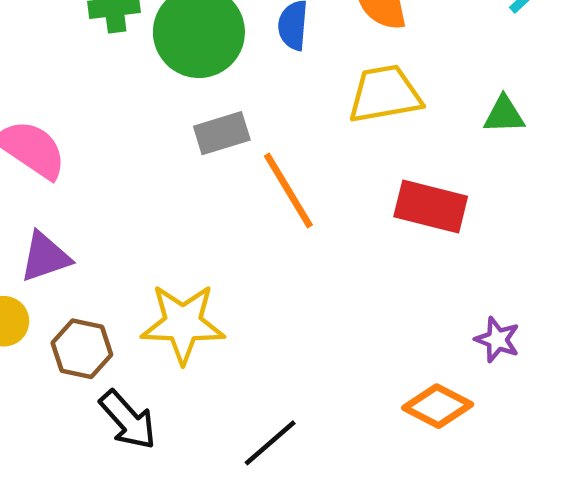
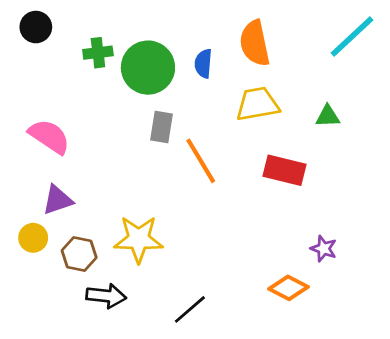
gray rectangle: (222, 133) -> (161, 127), turned -64
black arrow: (128, 420) -> (106, 296), turned -42

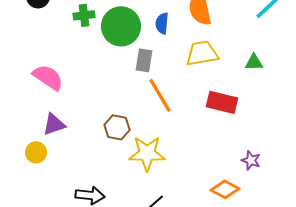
gray rectangle: (161, 127) -> (144, 60), moved
yellow star: (139, 239) -> (147, 153), moved
brown hexagon: (79, 254) -> (117, 127), moved

